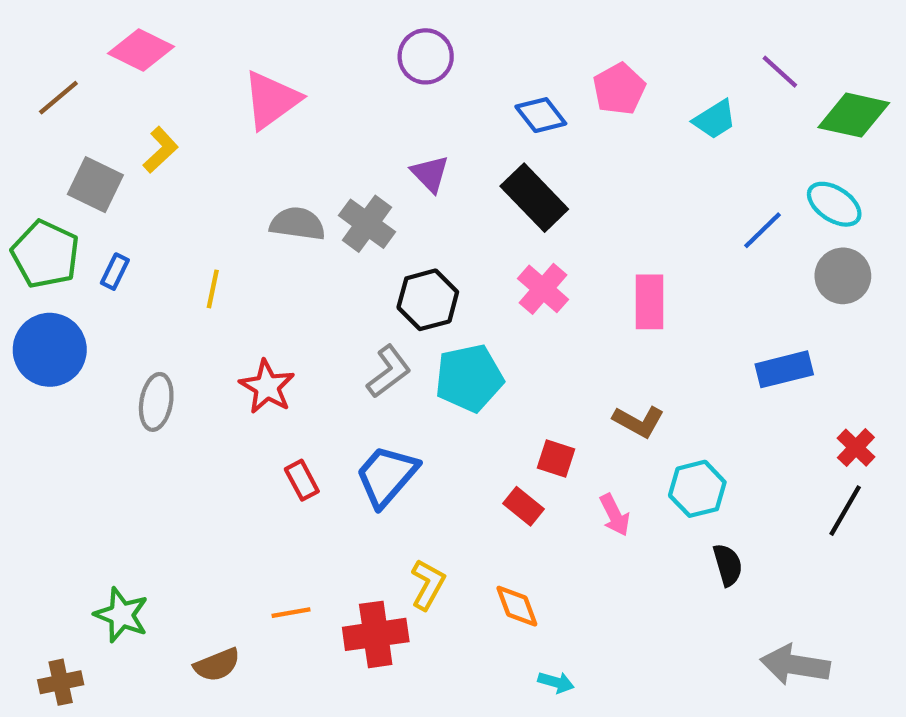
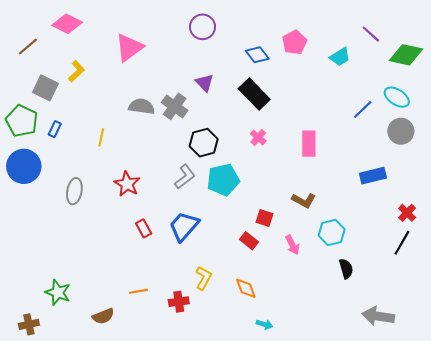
pink cross: (543, 289) -> (258, 137), size x0.7
red cross: (376, 634) -> (179, 302), size x0.7

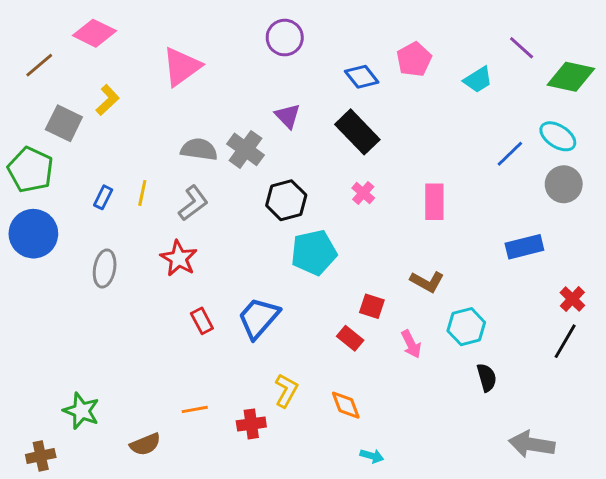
blue rectangle: (55, 129) -> (103, 197), moved
gray L-shape: (185, 177) -> (193, 203), moved

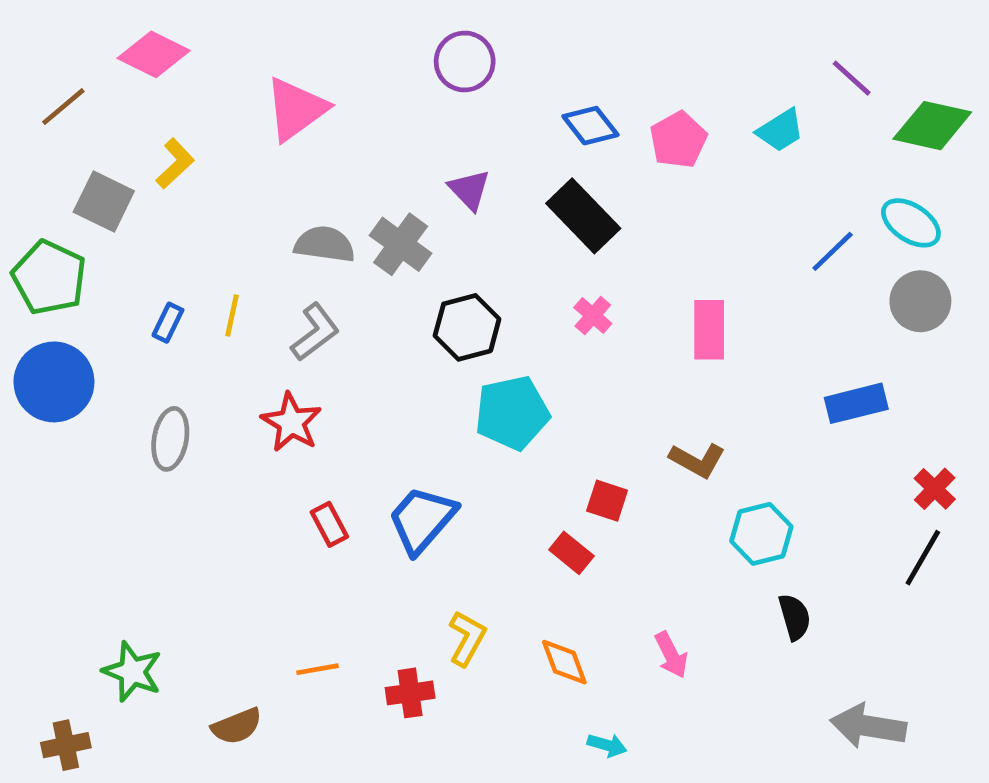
pink pentagon: (414, 59) -> (678, 140), moved
pink arrow: (411, 344) -> (671, 655), moved

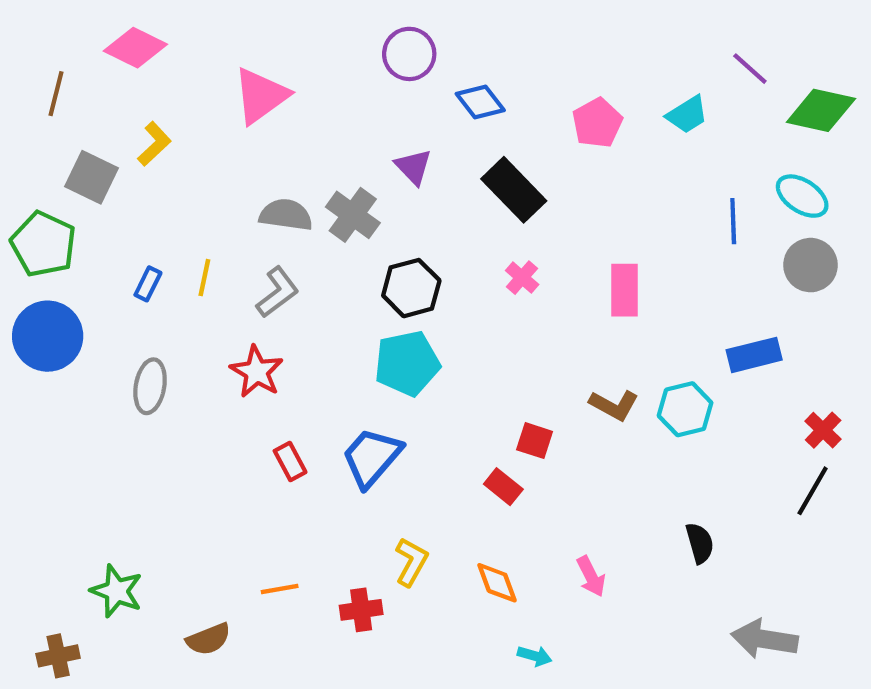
brown line: (63, 107) -> (56, 94), turned -36
blue diamond: (590, 126) -> (480, 102), moved
blue line: (833, 251) -> (733, 221), turned -48
cyan pentagon: (512, 413) -> (407, 363), moved
cyan hexagon: (761, 534) -> (685, 409), moved

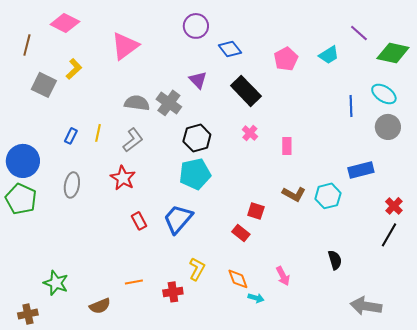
green pentagon: (43, 244) -> (21, 199), moved
pink rectangle: (624, 290) -> (287, 146), moved, size x0.7
cyan arrow: (535, 656) -> (256, 298), moved

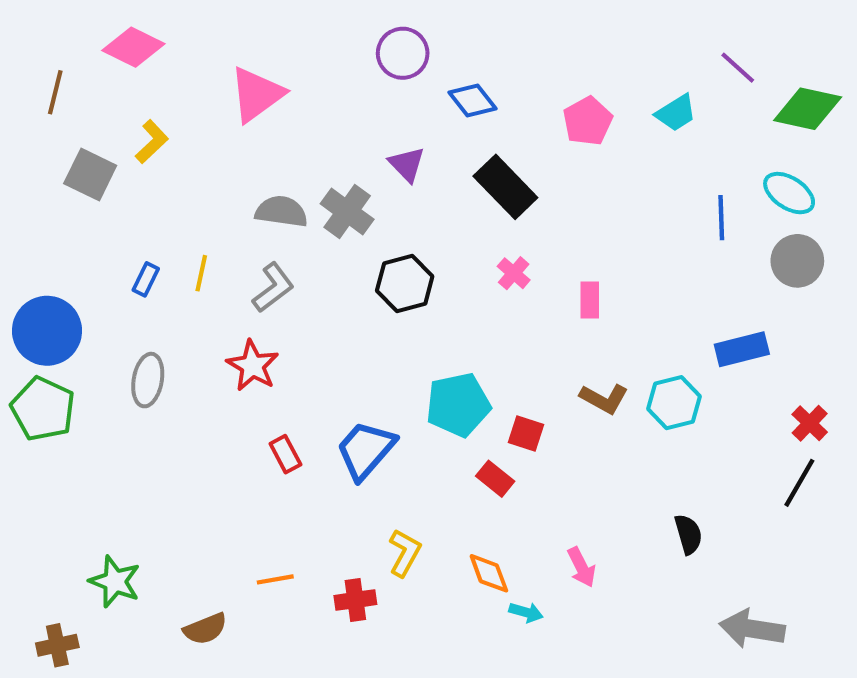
cyan pentagon: (195, 174) -> (458, 405), moved

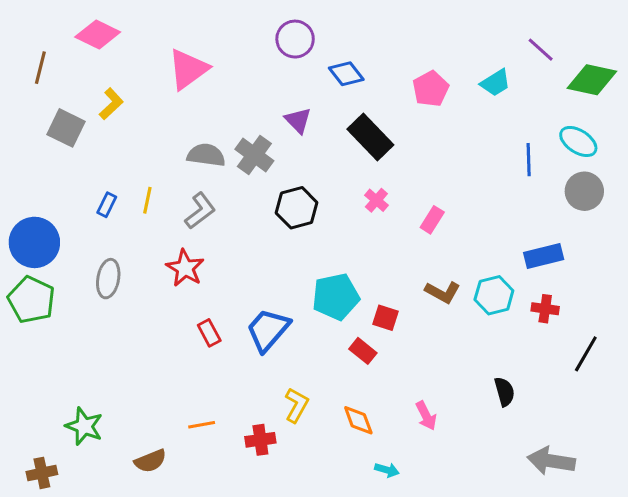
pink rectangle: (590, 300) -> (432, 220), turned 32
red cross: (810, 423) -> (545, 309), moved, turned -36
cyan arrow: (526, 612) -> (387, 470), moved

